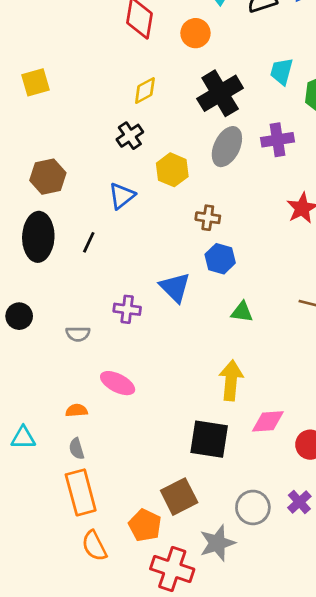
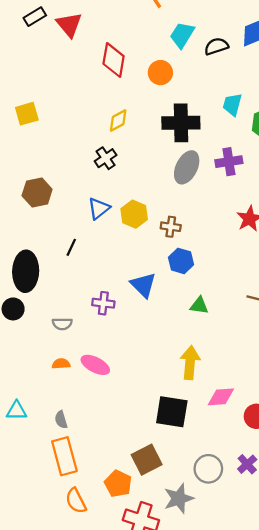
black cross: (220, 93) -> (181, 123), turned 30
yellow hexagon: (172, 170) -> (134, 214), moved
black ellipse: (38, 237) -> (26, 271), moved
orange semicircle: (77, 410) -> (61, 364), moved

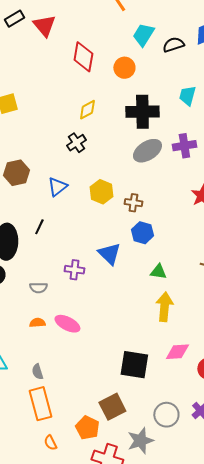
gray ellipse: (187, 167) -> (147, 151), turned 32
blue triangle: (99, 208) -> (57, 187), moved
black line: (71, 247) -> (39, 227), moved
yellow arrow: (190, 363) -> (164, 307), moved
orange semicircle: (76, 501) -> (50, 443), size x0.7

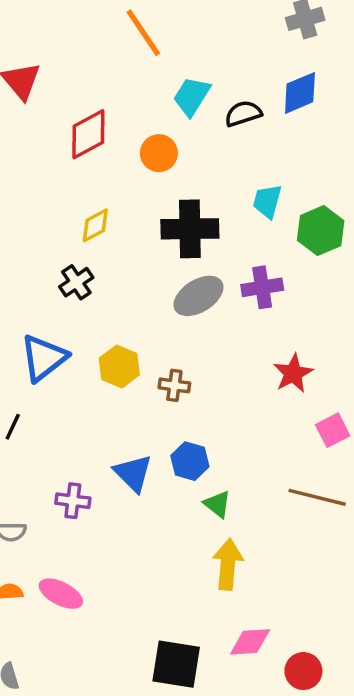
red diamond: (83, 57) -> (88, 134), turned 52
blue triangle: (57, 187) -> (44, 358), size x1.4
blue hexagon: (142, 233) -> (190, 461), moved
green triangle: (158, 272) -> (217, 504), turned 30

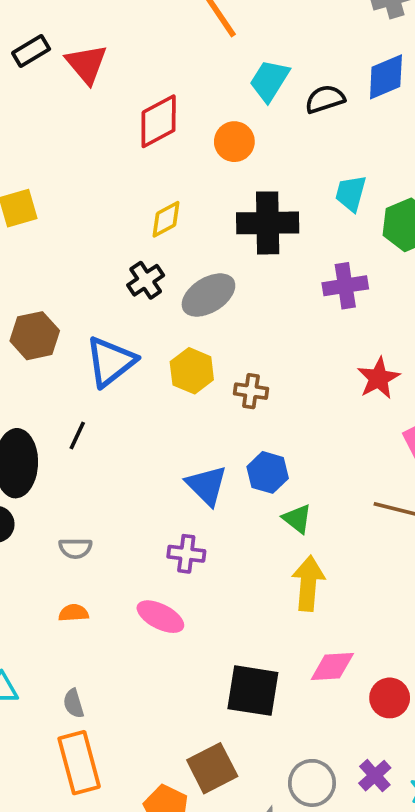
gray ellipse: (198, 296) -> (208, 295), moved
purple cross: (73, 501) -> (186, 554), moved
pink ellipse: (61, 594) -> (160, 617), moved

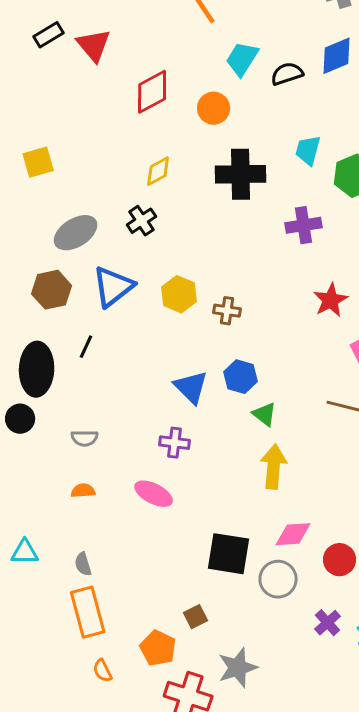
gray ellipse: (208, 295) -> (76, 233), moved
brown hexagon: (35, 336) -> (52, 290), moved
brown square: (212, 768) -> (196, 617), size x0.6
gray circle: (312, 783) -> (278, 579), moved

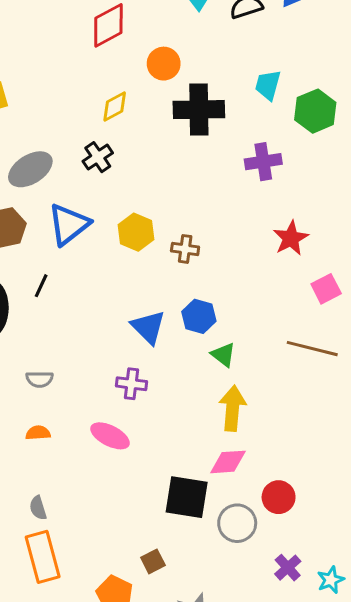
orange circle: (214, 108) -> (164, 64), moved
pink diamond: (293, 534) -> (228, 462), moved
red circle: (339, 560) -> (279, 497), moved

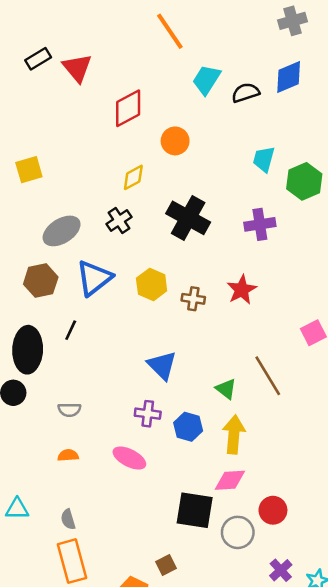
black cross: (199, 110) -> (188, 218), moved, turned 30
red star: (291, 238) -> (242, 290), moved
blue hexagon: (199, 316) -> (188, 427), moved
brown line: (312, 349) -> (268, 376), moved, turned 45

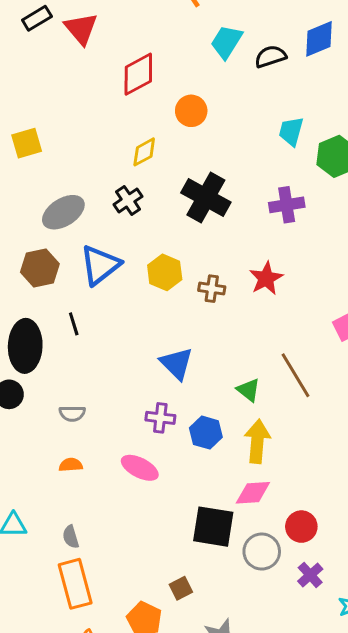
black line: (71, 330) -> (74, 324), turned -42
purple cross: (281, 570) -> (310, 575), moved

